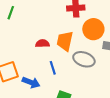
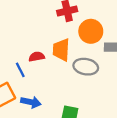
blue line: (53, 68) -> (20, 70), moved

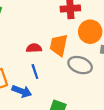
blue line: (20, 70) -> (35, 72), moved

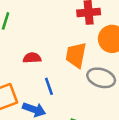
red semicircle: (34, 48) -> (32, 58), moved

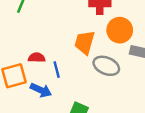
red semicircle: (32, 58) -> (37, 58), moved

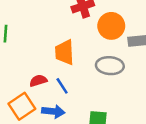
orange trapezoid: (85, 42) -> (64, 52), moved

